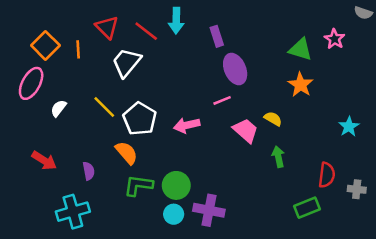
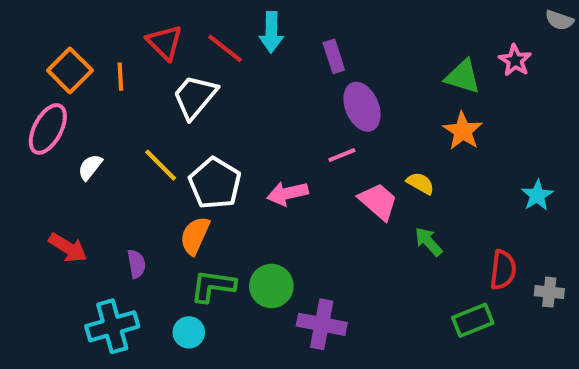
orange semicircle: (127, 153) -> (195, 236), turned -115
green arrow: (278, 157) -> (428, 242), turned -30
cyan circle: (174, 214) -> (189, 332), moved

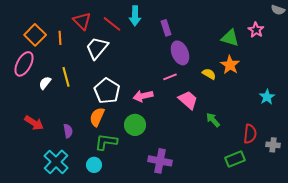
yellow line: (161, 165) -> (66, 77), moved, turned 30
yellow semicircle: (420, 183) -> (209, 74), moved
green circle: (271, 286) -> (135, 125), moved
cyan cross: (112, 326) -> (56, 162), turned -30

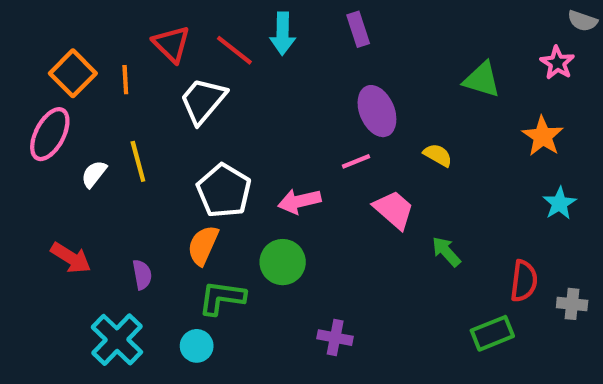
purple rectangle: (166, 28) -> (358, 29), moved
pink star: (256, 30) -> (557, 63), moved
orange star: (230, 65) -> (543, 136), moved
purple cross: (160, 161) -> (335, 338), size x0.7

